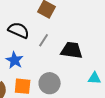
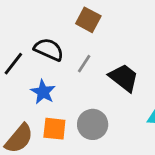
black trapezoid: (72, 50) -> (124, 78), turned 30

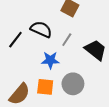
blue star: (43, 92) -> (50, 60), moved, turned -30

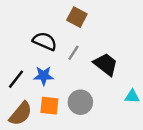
black line: (15, 40) -> (16, 79), moved
blue star: (50, 60) -> (44, 76), moved

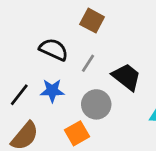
gray circle: (80, 102) -> (96, 104), moved
orange square: (49, 106) -> (77, 133), moved, turned -36

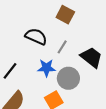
blue star: (52, 91) -> (46, 68), moved

